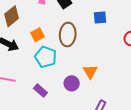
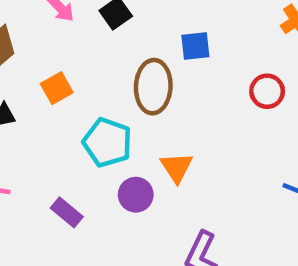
brown ellipse: (68, 34) -> (153, 87), moved
cyan pentagon: (46, 57) -> (107, 143), moved

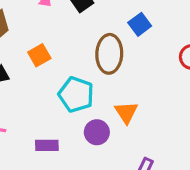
blue square: (195, 46) -> (140, 24), turned -30
purple rectangle: (67, 212) -> (47, 145), turned -40

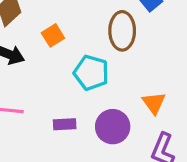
orange triangle: (126, 112) -> (154, 103), moved
purple circle: (97, 132) -> (113, 127), moved, size x1.4

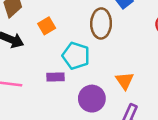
purple rectangle: (65, 124) -> (56, 77), moved

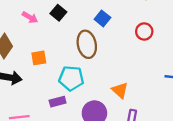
orange square: (47, 26) -> (39, 58), turned 35

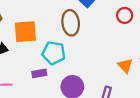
orange square: (39, 58) -> (25, 32), size x1.6
orange triangle: (120, 90) -> (125, 66), moved

